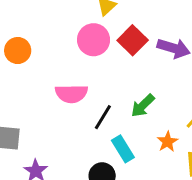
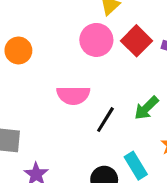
cyan rectangle: (123, 149) -> (136, 166), moved

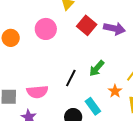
pink circle: (96, 40) -> (46, 29), moved
pink semicircle: (73, 95) -> (37, 92), moved

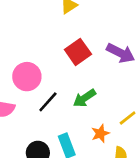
red square: (87, 25) -> (78, 52), moved
pink circle: (46, 29) -> (27, 77), moved

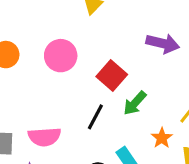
red square: (78, 52) -> (112, 75), moved
pink circle: (27, 77) -> (61, 56), moved

